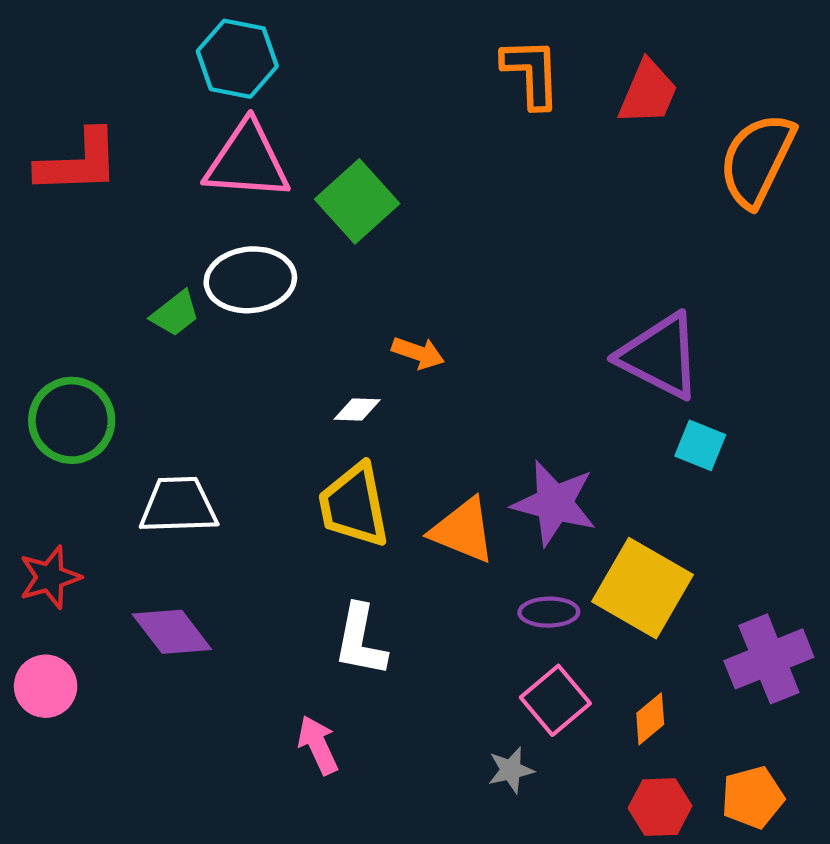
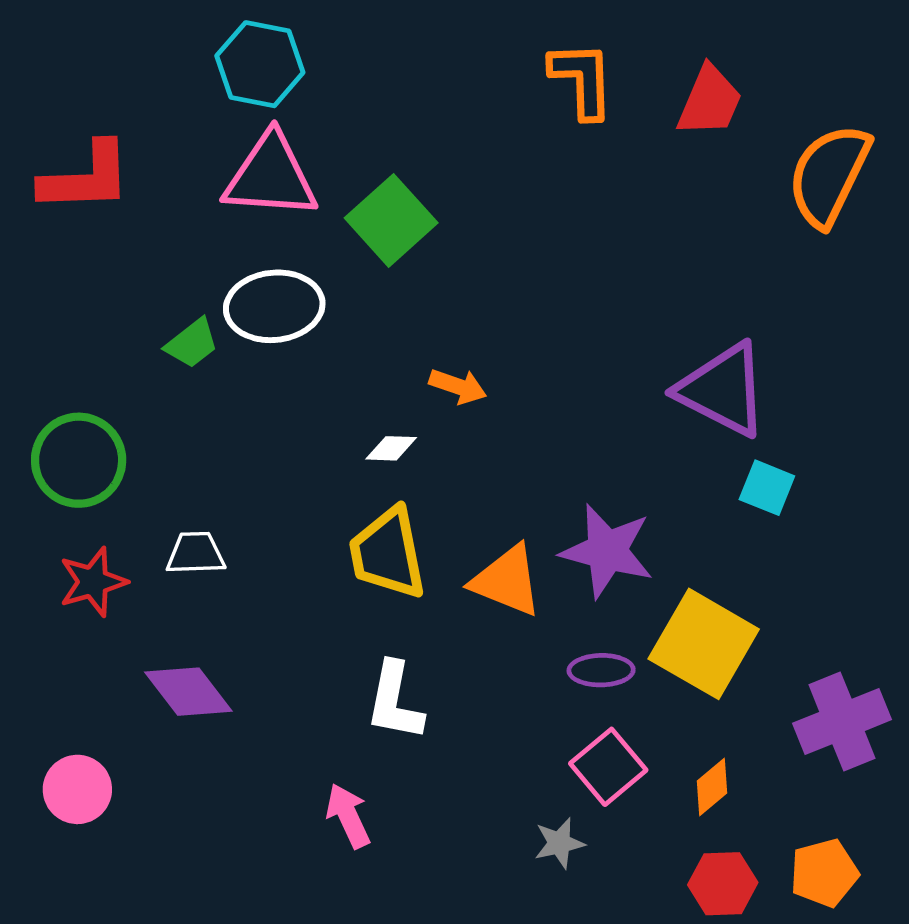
white trapezoid: (178, 505) -> (195, 553), size x0.7
red star: (50, 577) -> (93, 582), moved
pink circle: (46, 686) -> (77, 789), moved

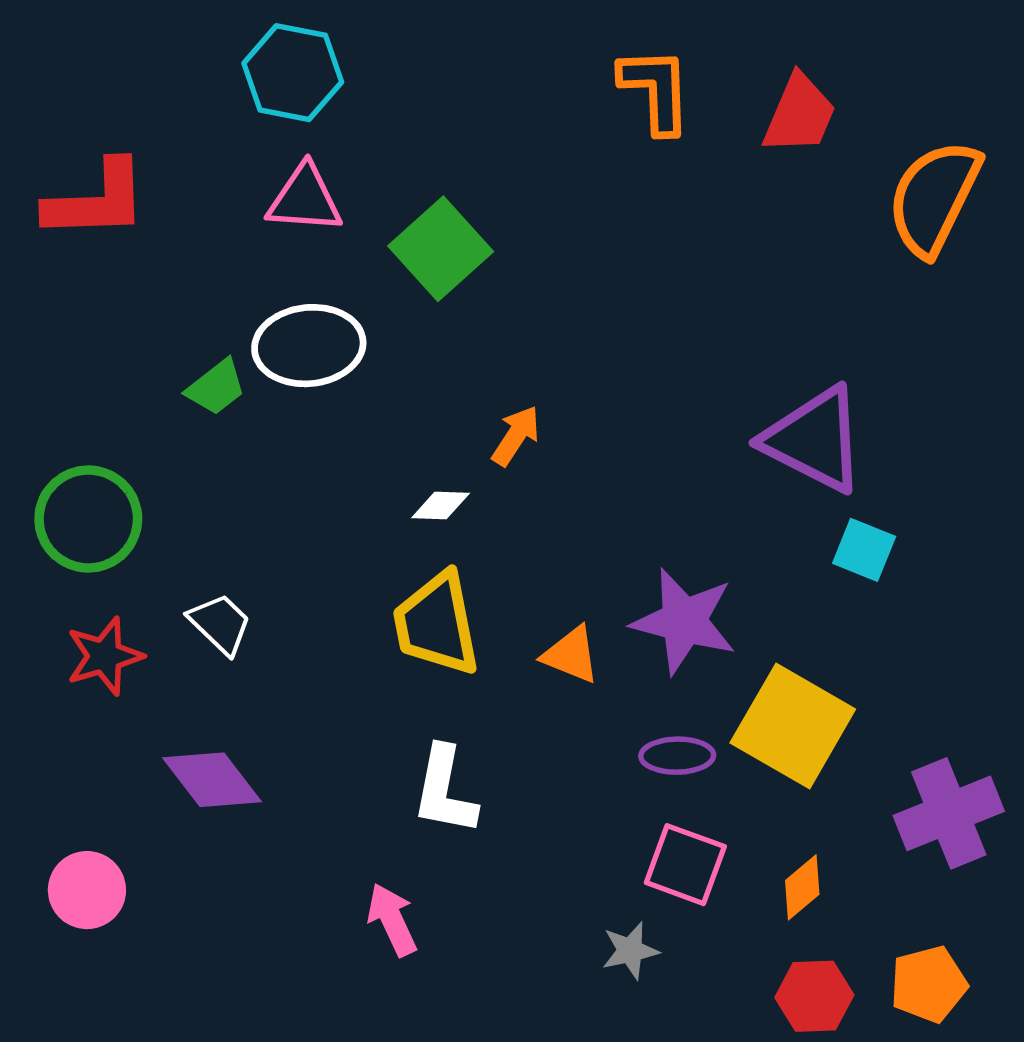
pink triangle: (271, 176) -> (305, 199), size x0.7
orange arrow: (458, 386) -> (516, 436), turned -76
white trapezoid: (195, 553) -> (220, 624), turned 46
orange triangle: (507, 581) -> (571, 655), size x0.7
pink square: (608, 767) -> (685, 865), turned -30

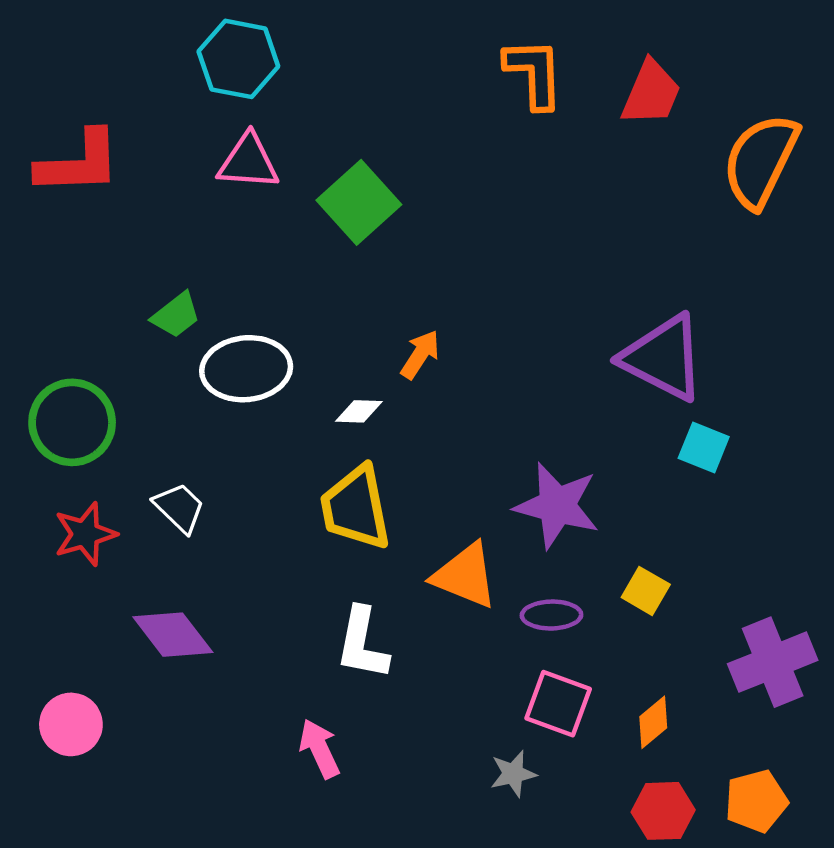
white ellipse: (309, 346) -> (246, 369), moved
orange triangle: (571, 655) -> (465, 576), moved, size x1.4
yellow square: (793, 726) -> (646, 591), size x0.5

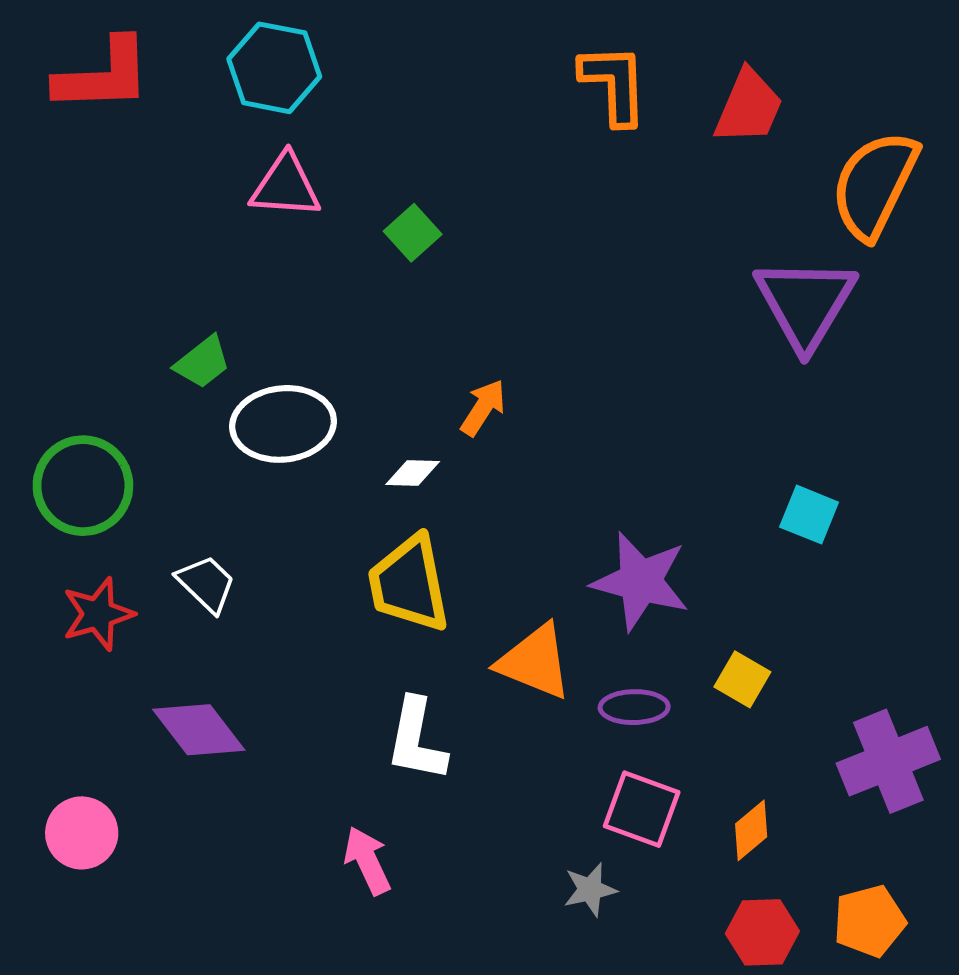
red L-shape: (79, 163) -> (103, 75), moved
green square: (359, 202) -> (413, 233), size x0.6
purple triangle: (663, 358) -> (805, 303), moved, turned 34

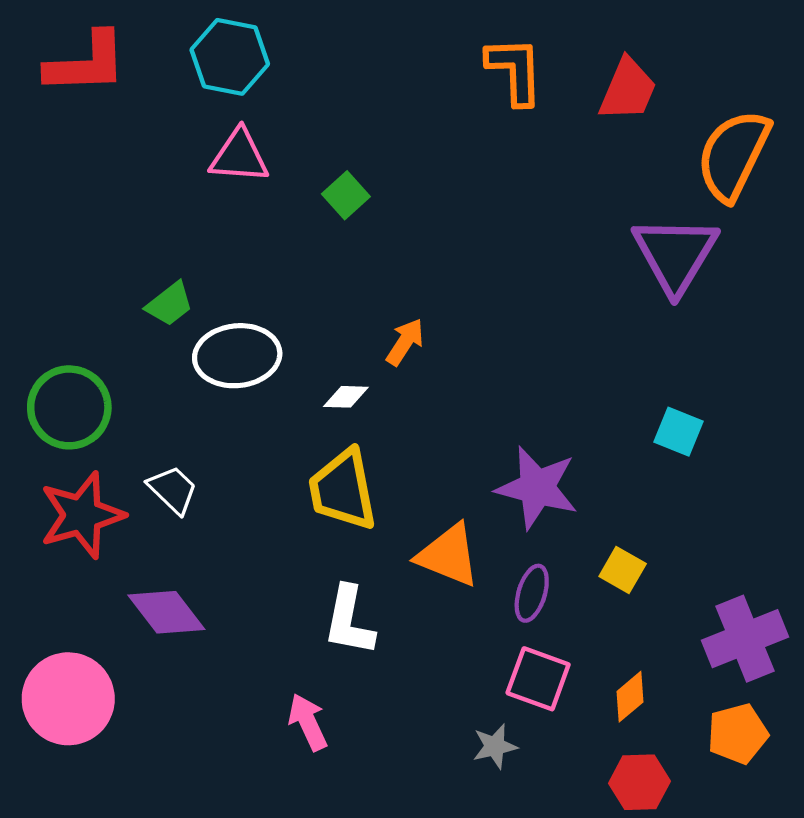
red star: (98, 614) -> (82, 515), size x1.4
purple ellipse: (634, 707) -> (532, 593), turned -72
pink circle: (82, 833) -> (68, 699), size x1.5
orange pentagon: (869, 921) -> (738, 734), moved

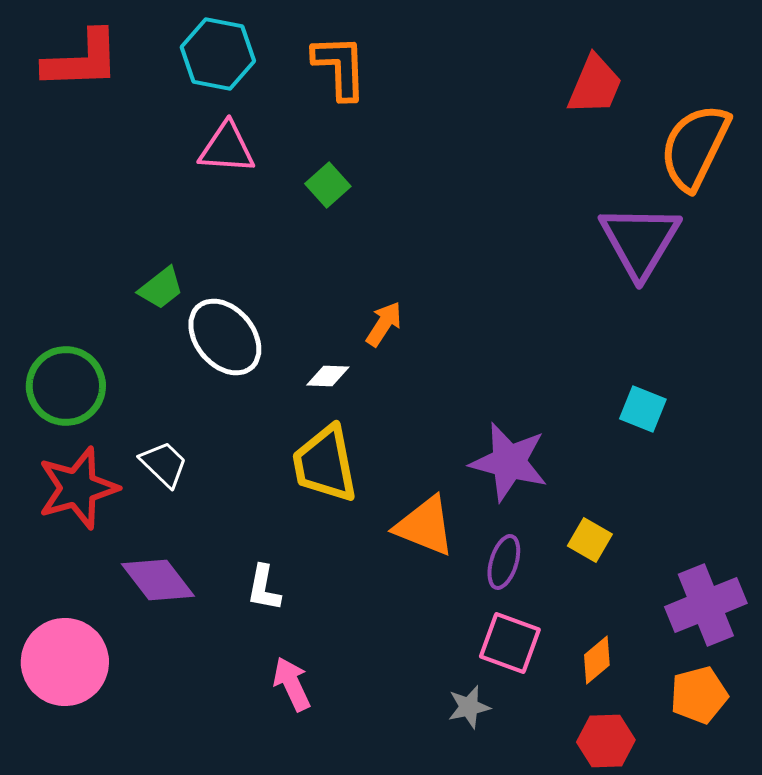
orange L-shape: (515, 71) -> (340, 67), moved
white ellipse: (237, 356) -> (225, 337), turned 56
white L-shape: (349, 621) -> (264, 588), moved, size x0.7

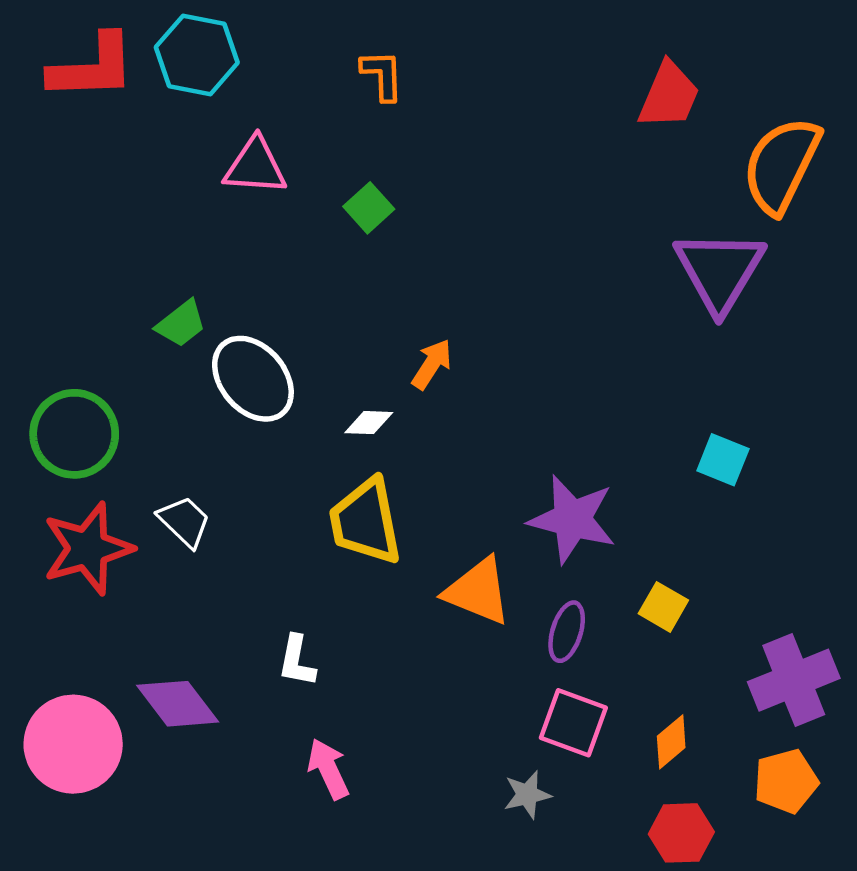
cyan hexagon: (218, 54) -> (197, 55), moved
orange L-shape: (340, 67) -> (382, 75), size x0.7
purple diamond: (158, 580) -> (178, 704), moved

